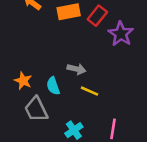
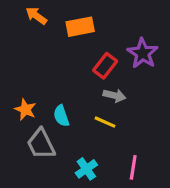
red rectangle: (97, 16) -> (105, 66), moved
gray arrow: (76, 69) -> (114, 95), moved

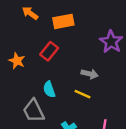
red rectangle: (105, 66) -> (49, 51), moved
orange star: (25, 110) -> (17, 61), moved

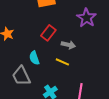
red rectangle: (49, 51) -> (48, 33), moved

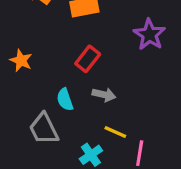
gray arrow: (68, 45) -> (104, 95), moved
yellow line: (62, 62) -> (115, 132), moved

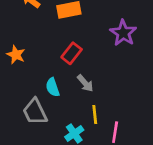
gray arrow: (104, 95) -> (85, 83), turned 36
yellow line: (115, 132) -> (95, 114), turned 60

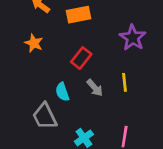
orange star: (16, 55) -> (34, 43), moved
yellow line: (95, 114) -> (125, 82), moved

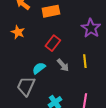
cyan semicircle: (62, 92) -> (39, 68), turned 72
gray trapezoid: (45, 116) -> (26, 86), turned 50

